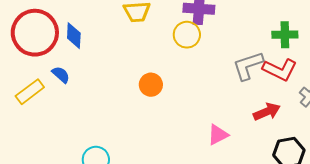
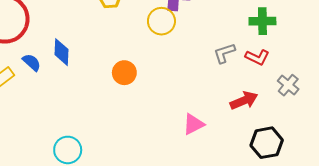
blue diamond: (74, 36) -> (61, 52), moved
gray L-shape: (248, 66) -> (224, 53), size x0.7
red L-shape: (280, 70) -> (257, 57), size x0.7

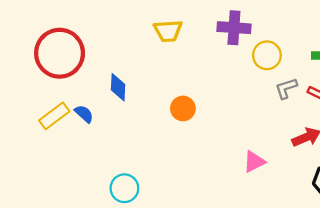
yellow circle: (161, 21) -> (267, 55), moved
blue semicircle: (32, 62) -> (84, 114), moved

